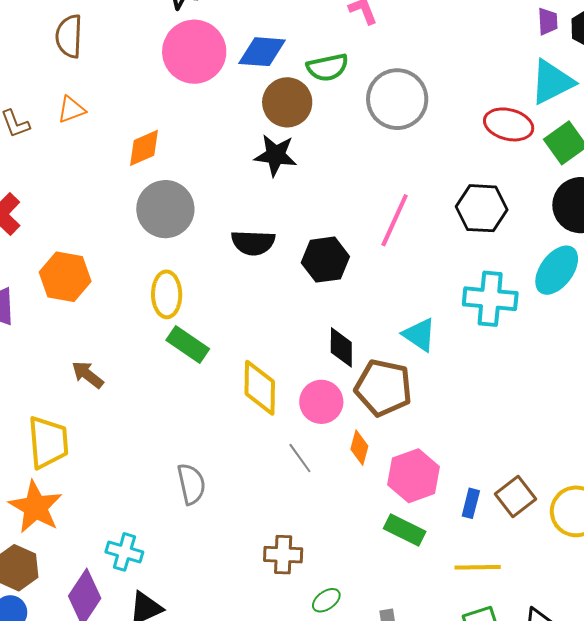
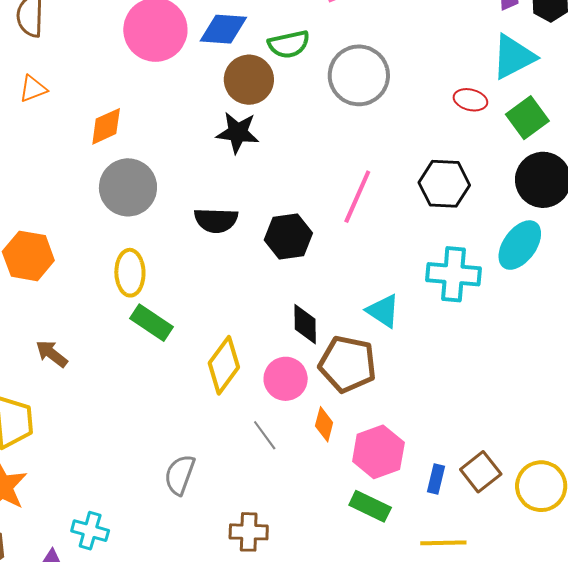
red ellipse: (509, 124) -> (470, 100), size x0.7
yellow diamond: (260, 388) -> (224, 365), turned 36
gray semicircle: (191, 484) -> (180, 475), moved, turned -147

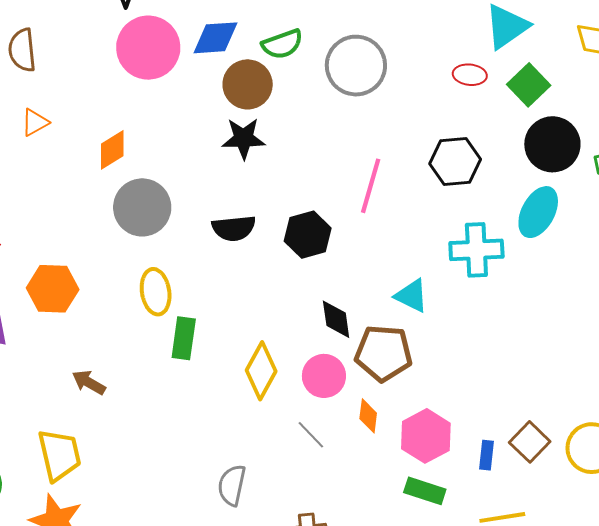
green rectangle: (152, 323) -> (184, 338), turned 72

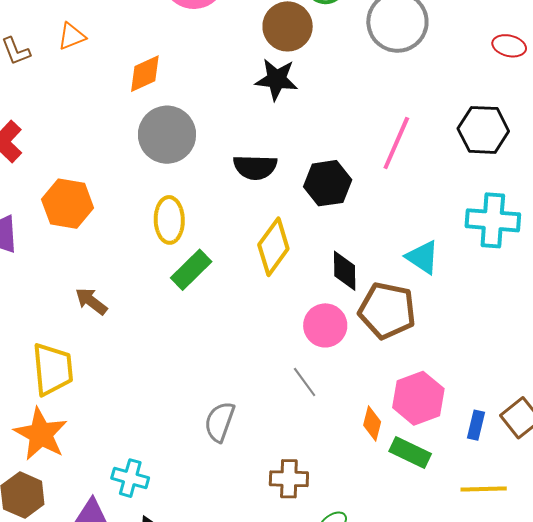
green rectangle: (184, 338) -> (191, 270), turned 30
yellow diamond: (261, 371) -> (273, 247), moved
orange diamond: (368, 416) -> (372, 424), moved

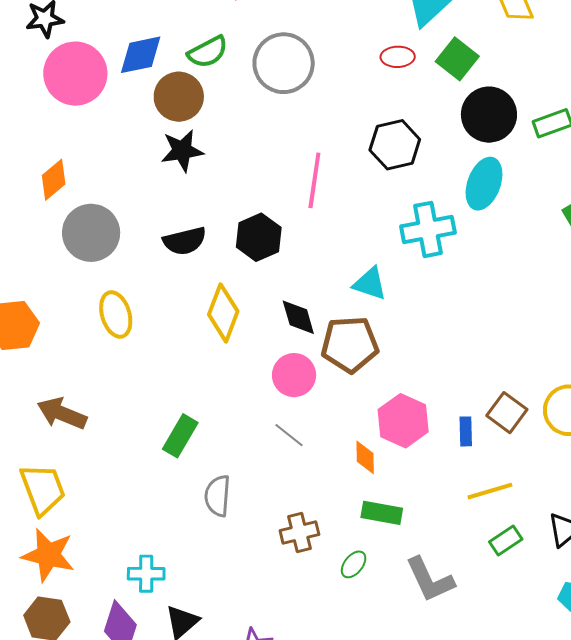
green rectangle: (191, 270) -> (180, 436), moved
brown arrow: (91, 301) -> (62, 413), size x1.4
green rectangle: (410, 453) -> (382, 513), moved

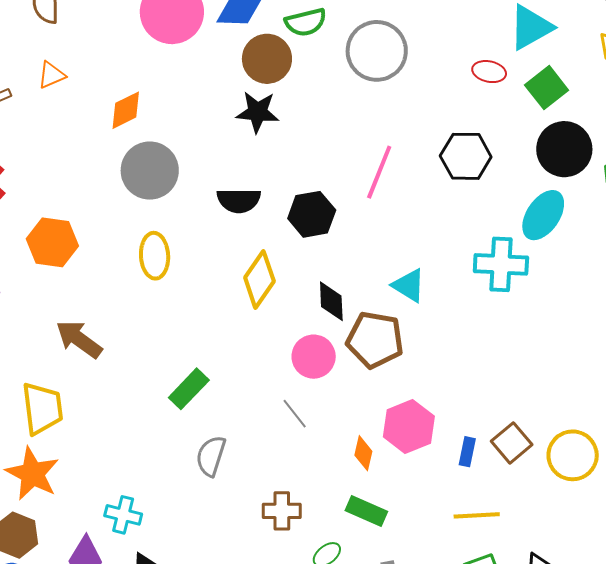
cyan cross: (428, 229) -> (501, 264), moved

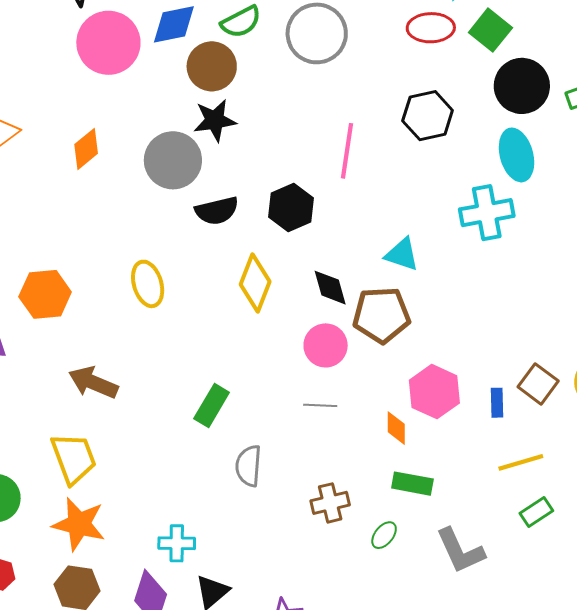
red ellipse: (489, 72) -> (431, 28), size x1.4
gray circle: (150, 171) -> (173, 160), moved
cyan ellipse: (543, 215) -> (517, 155), turned -36
gray line: (295, 414) -> (320, 405), turned -36

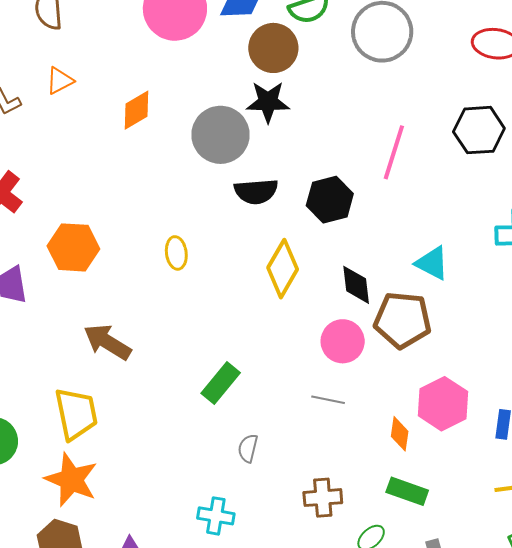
yellow ellipse: (148, 284) -> (176, 253), size x0.7
gray semicircle: (248, 466) -> (248, 448), size x0.7
cyan cross: (177, 543) -> (216, 516), moved

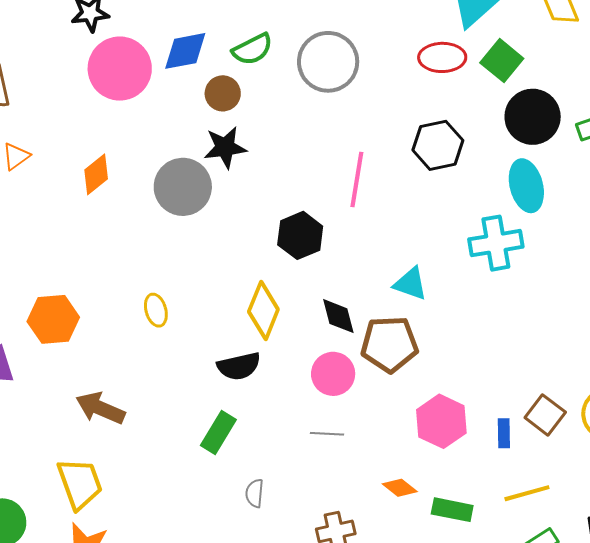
brown circle: (273, 48) -> (223, 93), size x0.7
black semicircle: (256, 191) -> (239, 366), moved
orange diamond: (400, 434) -> (400, 488), moved, turned -52
green rectangle: (407, 491) -> (452, 510), moved

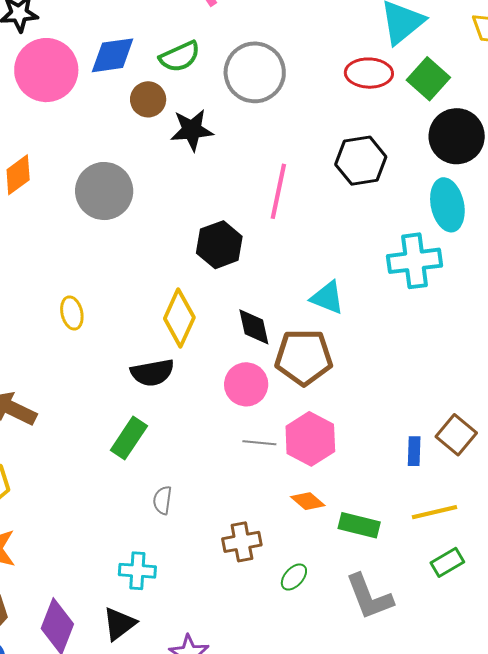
black star: (225, 147) -> (192, 130), moved
pink hexagon: (441, 421) -> (310, 439), moved
gray line: (327, 434) -> (259, 443), moved

